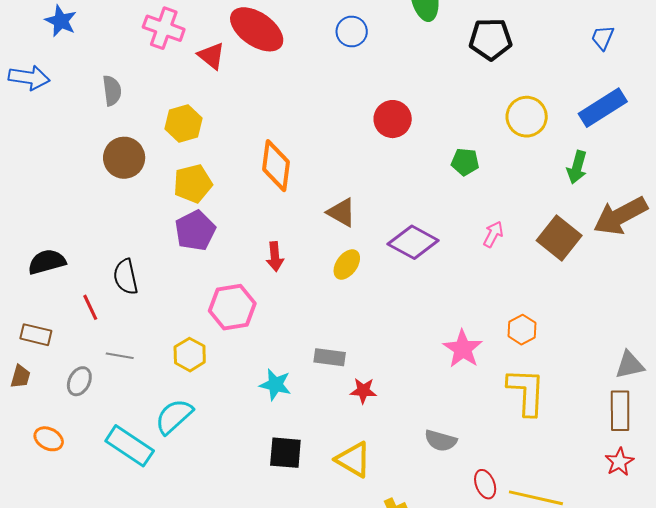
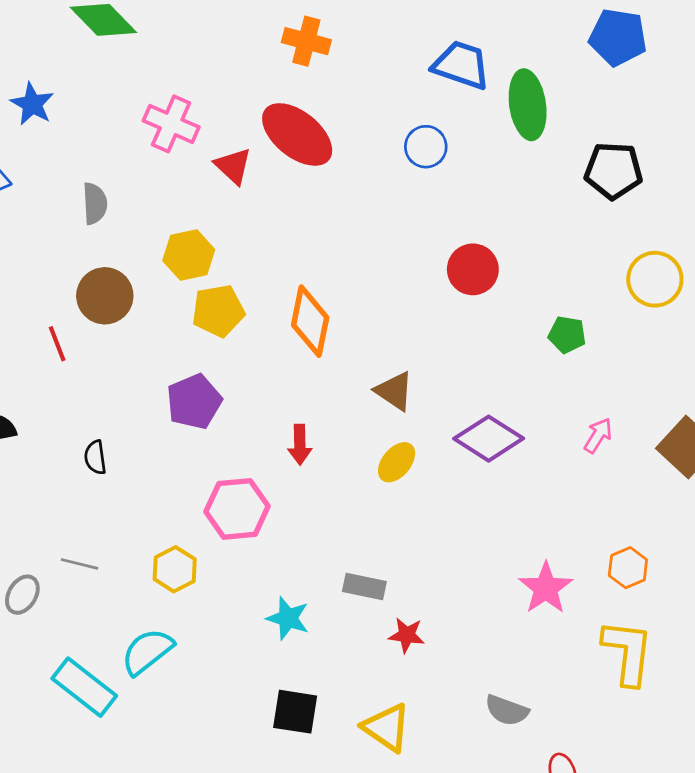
yellow pentagon: (193, 184) -> (218, 311), moved
black semicircle: (126, 277) -> (95, 457), size x0.7
red line: (90, 307) -> (57, 344), moved

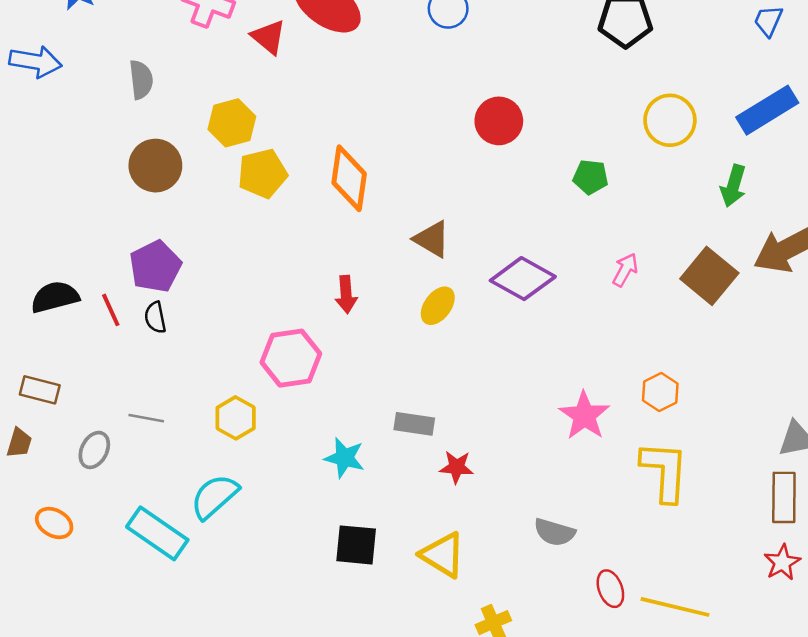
red line: (57, 344) -> (111, 310), moved
purple pentagon: (194, 402) -> (155, 266), moved

